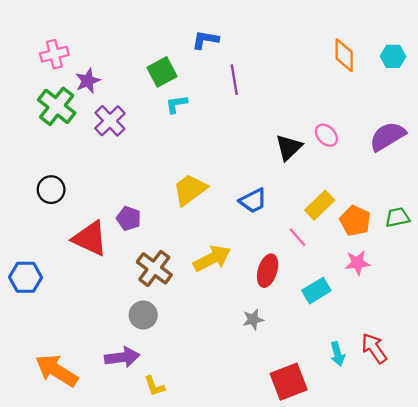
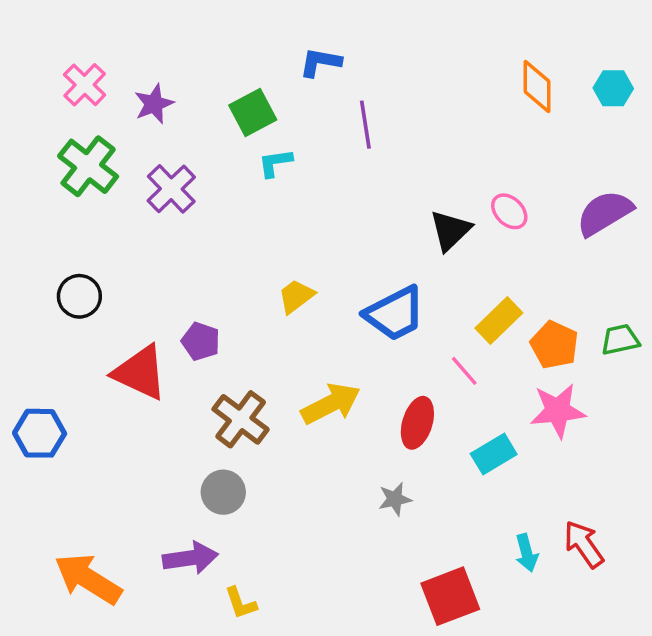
pink cross: (54, 54) -> (85, 85), turned -32
purple star: (88, 81) -> (154, 104), moved
yellow trapezoid: (190, 190) -> (296, 296), size x0.7
blue trapezoid: (253, 201) -> (395, 314), size x1.4
pink star: (357, 263) -> (558, 411), size x1.4

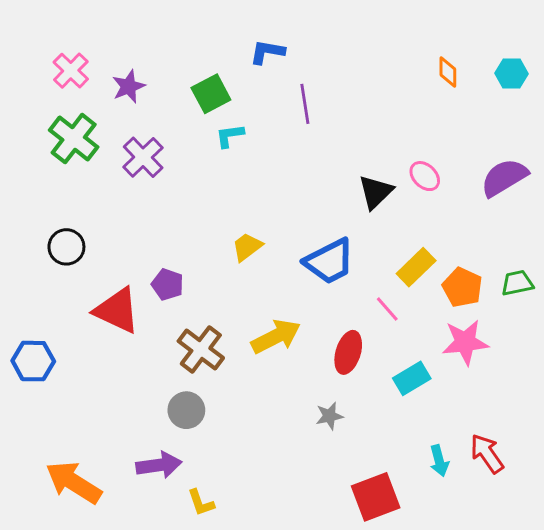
orange diamond: (537, 87) -> (448, 72), size x0.7

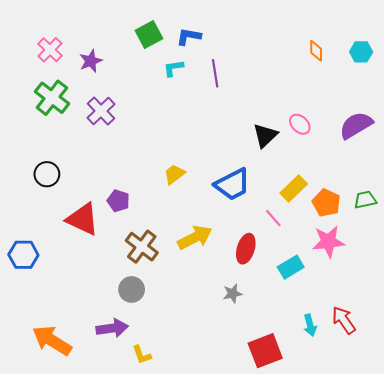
green square: (211, 94) -> (149, 34), moved
cyan L-shape: (230, 136) -> (173, 68), moved

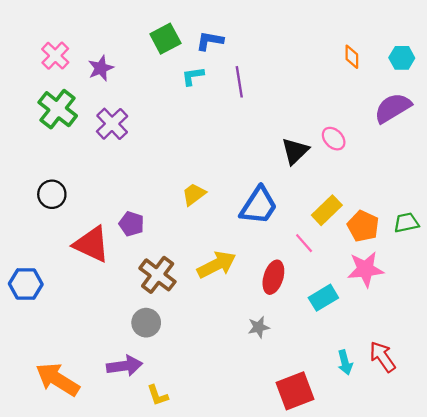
purple semicircle: (356, 125) -> (393, 108), moved
blue trapezoid: (233, 184) -> (259, 206), turned -30

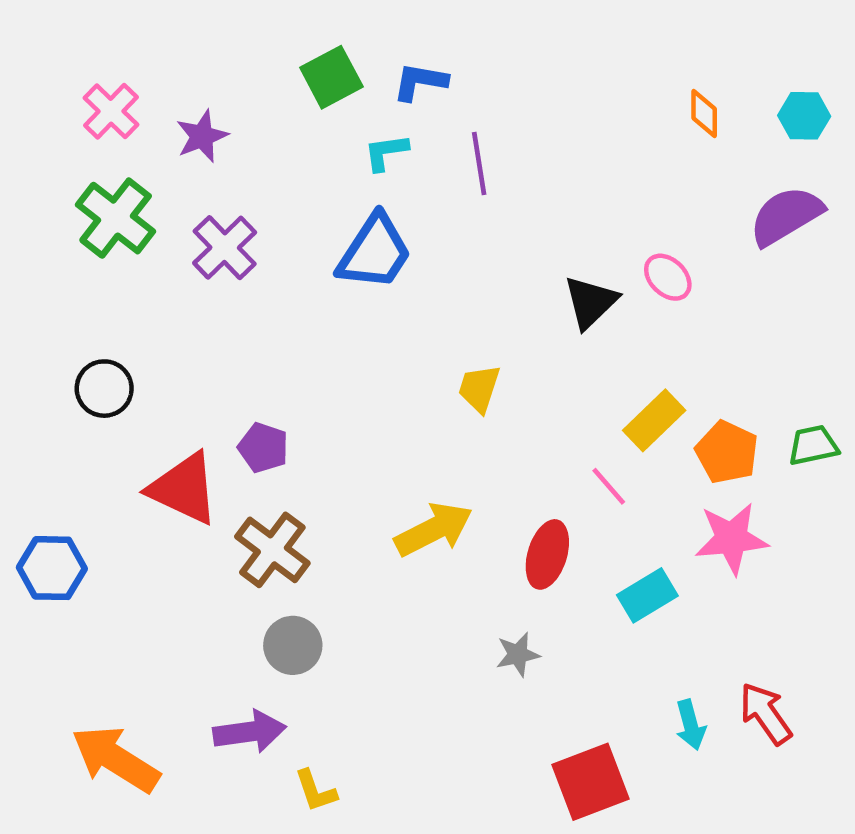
yellow trapezoid: (194, 194) -> (479, 389), moved, turned -35
blue trapezoid: (259, 206) -> (375, 252), moved
brown cross: (158, 275) -> (272, 550), moved

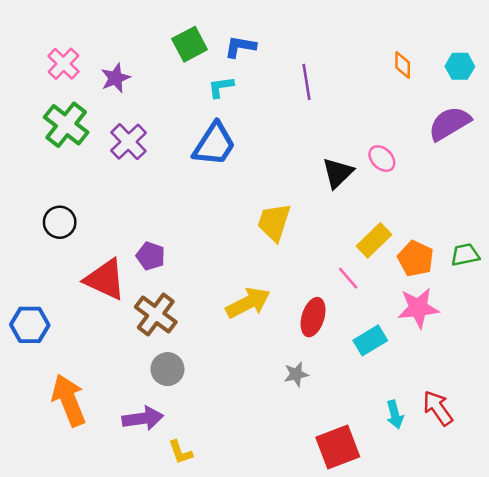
purple line: (479, 164) -> (307, 82), moved
yellow trapezoid: (479, 389) -> (274, 222), size x1.4
orange arrow: (116, 759) -> (69, 400), moved, turned 36

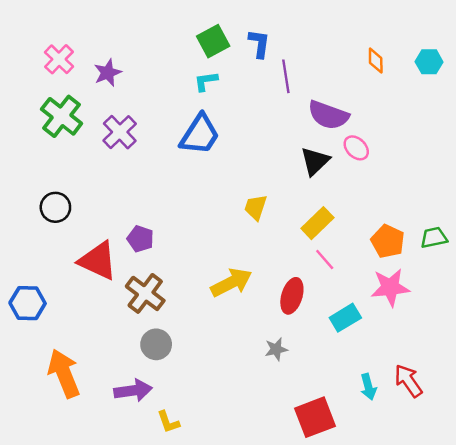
green square: (190, 44) -> (213, 41), moved
blue L-shape: (240, 47) -> (259, 44), moved, turned 88
purple semicircle: (449, 123) -> (328, 115), moved, turned -129
yellow trapezoid: (274, 222) -> (256, 207), size x0.7
yellow rectangle: (374, 240) -> (317, 223), moved

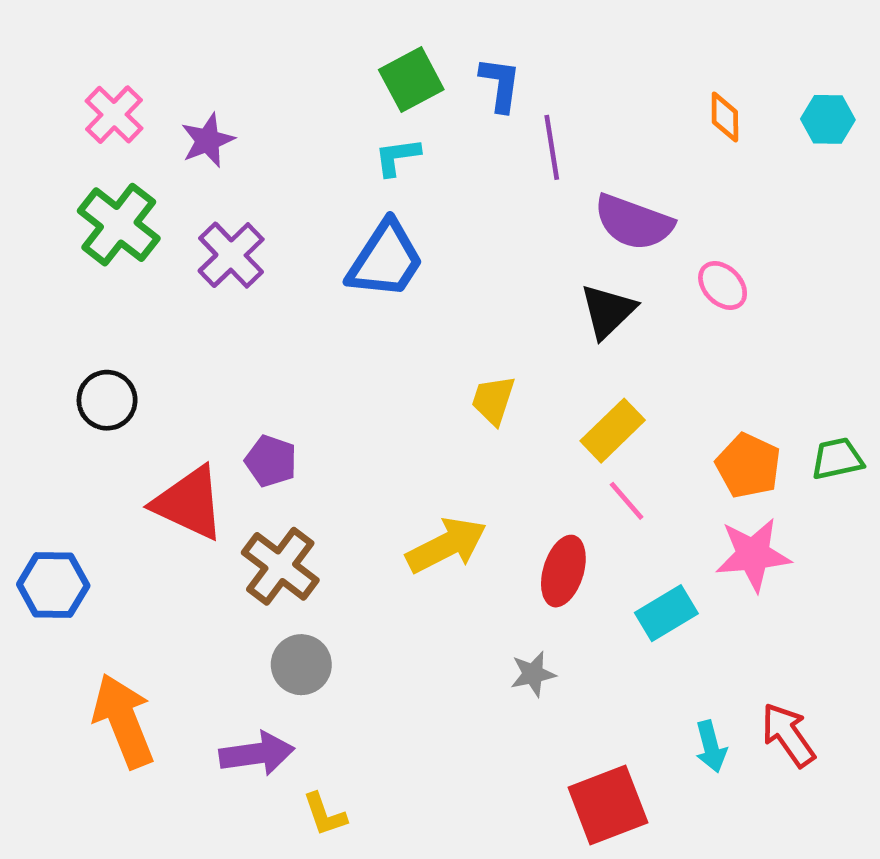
pink ellipse: (356, 148) -> (723, 285), moved

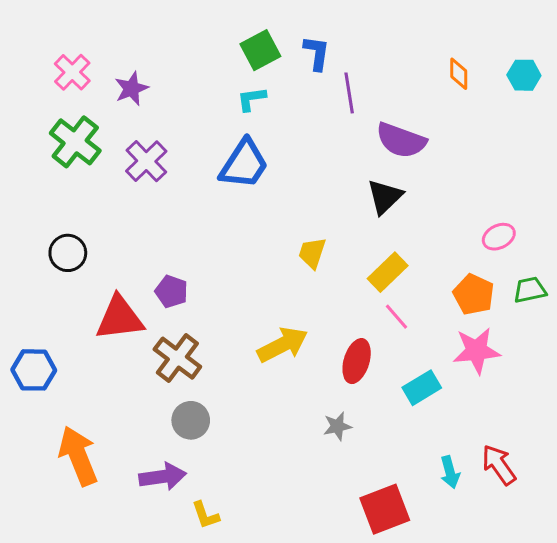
pink ellipse: (723, 285) -> (499, 237), moved, turned -72
red triangle: (189, 503) -> (120, 318), turned -32

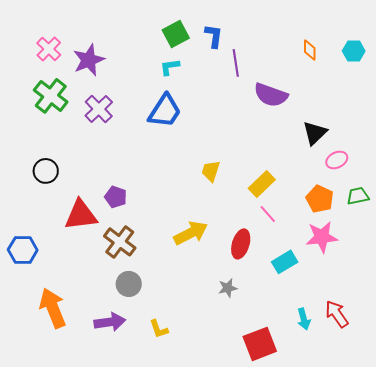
purple star: (131, 89) -> (89, 60), size x1.4
black triangle: (385, 197) -> (315, 133), moved
yellow L-shape: (206, 515) -> (159, 329), moved

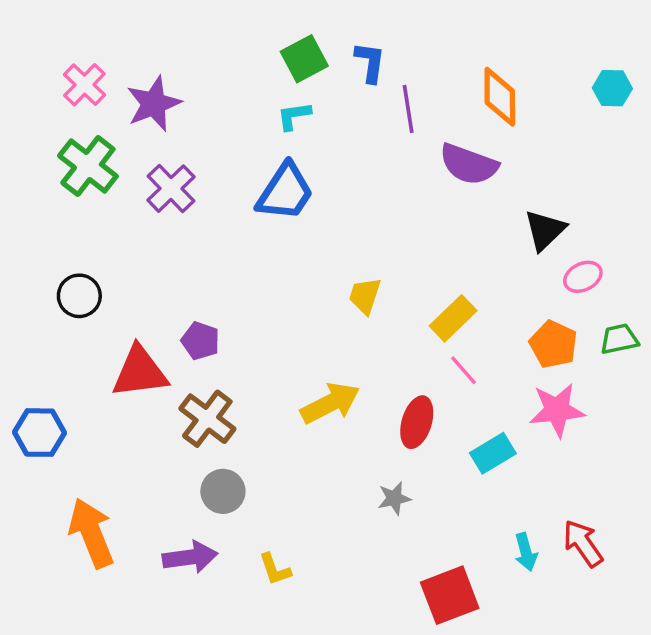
orange diamond: (310, 50) -> (500, 97), moved, size x1.6

